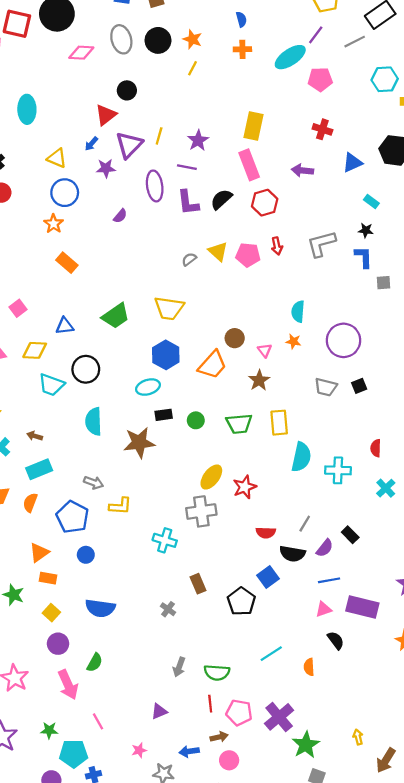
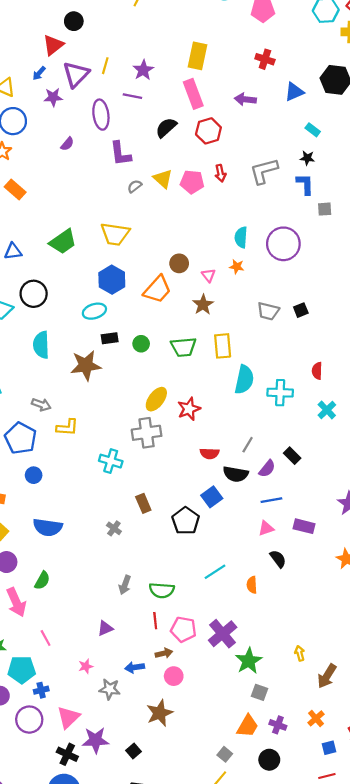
purple L-shape: (188, 203) -> (120, 154), moved
purple circle: (344, 340) -> (283, 244), moved
purple rectangle: (362, 607) -> (304, 526), size x0.7

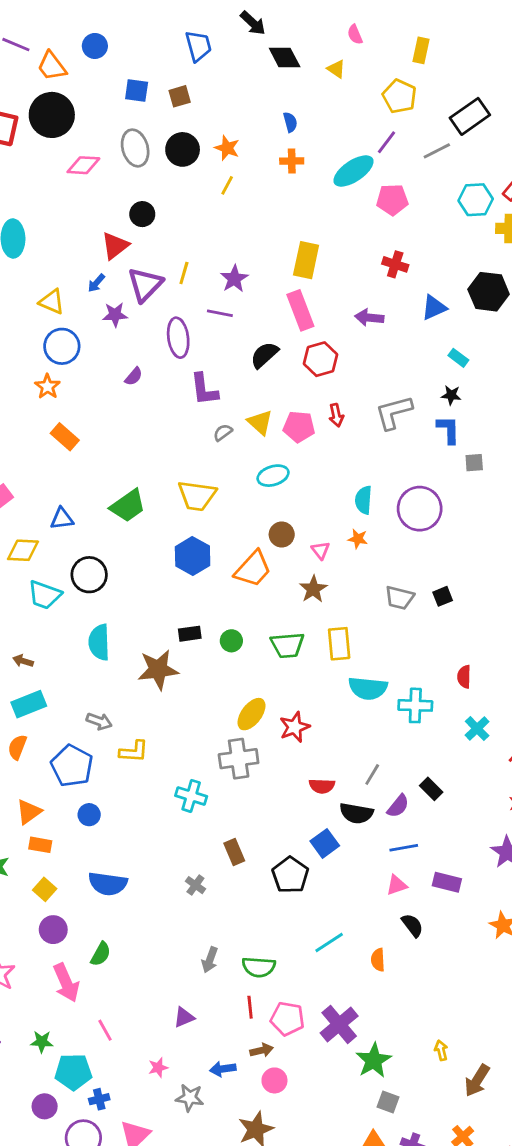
cyan ellipse: (94, 311) -> (273, 476), moved
cyan semicircle: (244, 380) -> (368, 688), turned 84

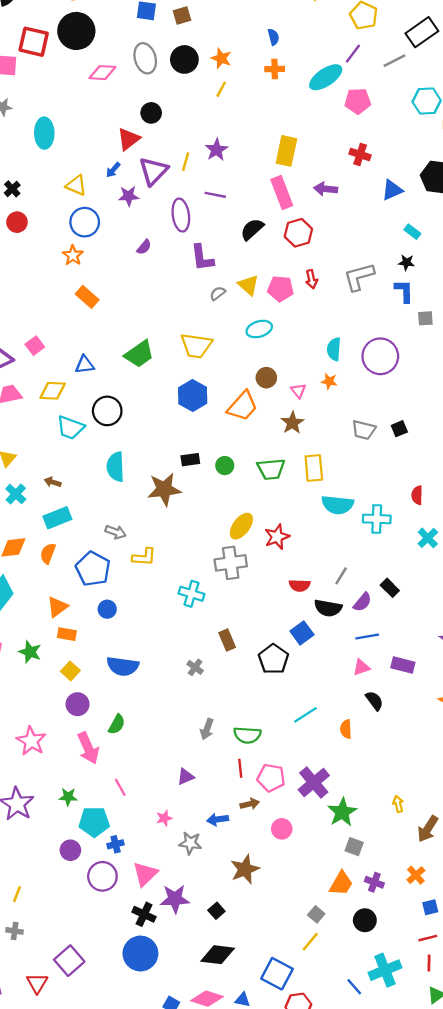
purple star: (234, 279) -> (216, 150), moved
purple arrow: (369, 318) -> (326, 189), moved
pink circle: (274, 1080) -> (282, 829), moved

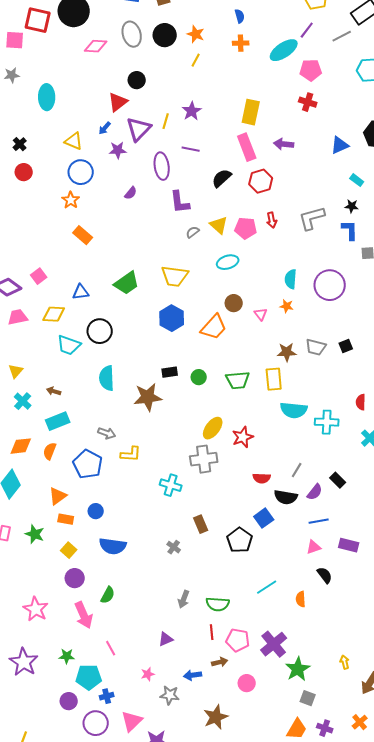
red cross: (360, 154) -> (308, 102), moved
brown star: (292, 423) -> (287, 352), moved, turned 30
blue circle: (107, 609) -> (96, 511), moved

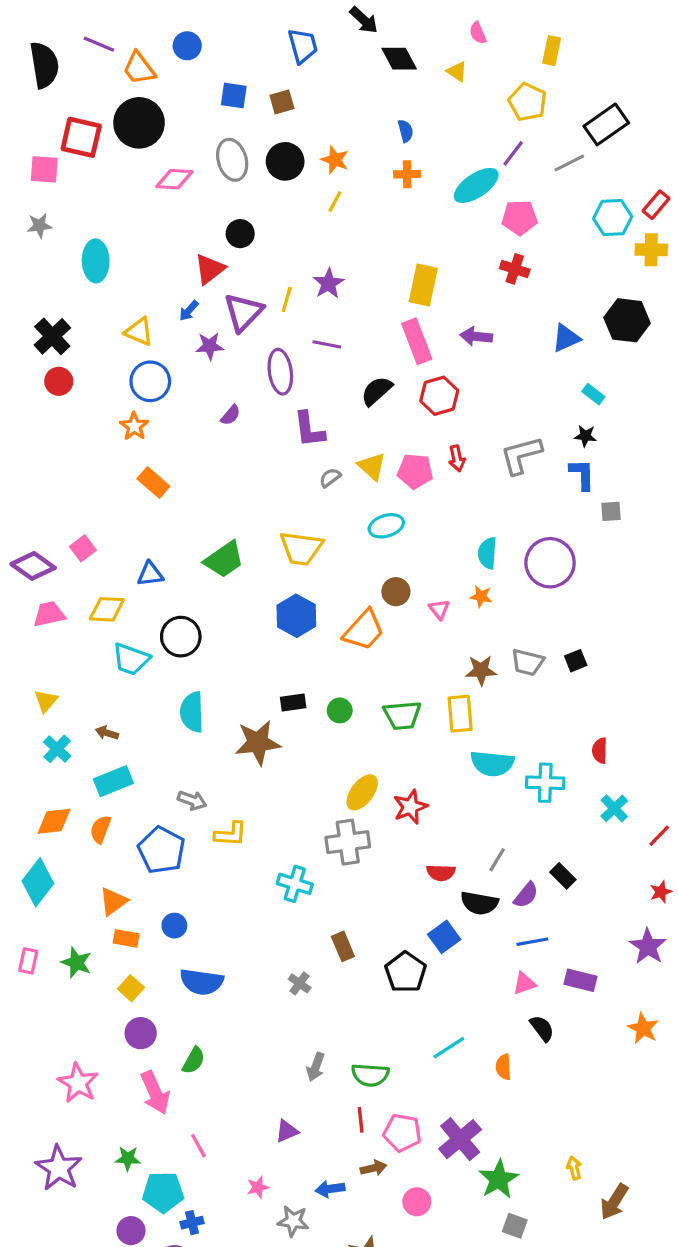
black cross: (20, 144) -> (52, 336), size x1.6

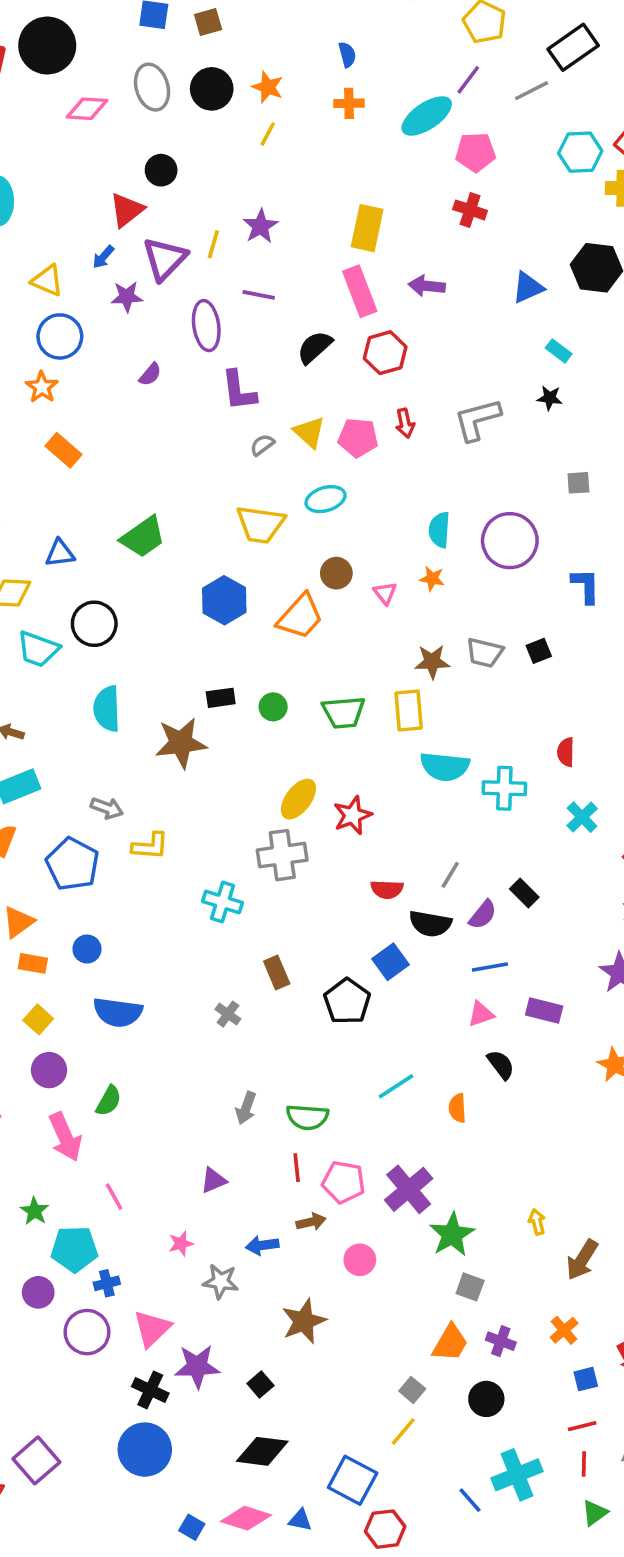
blue L-shape: (582, 474) -> (586, 586), moved
yellow trapezoid: (301, 548) -> (260, 524), moved
green star: (128, 1158) -> (35, 1211), turned 30

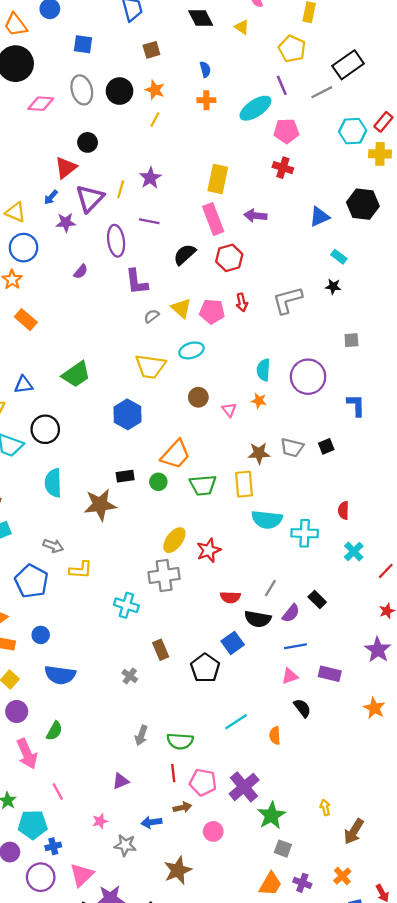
brown square: (208, 22) -> (151, 50), moved
purple line: (468, 80) -> (282, 85), turned -60
orange trapezoid: (300, 617) -> (175, 454), moved

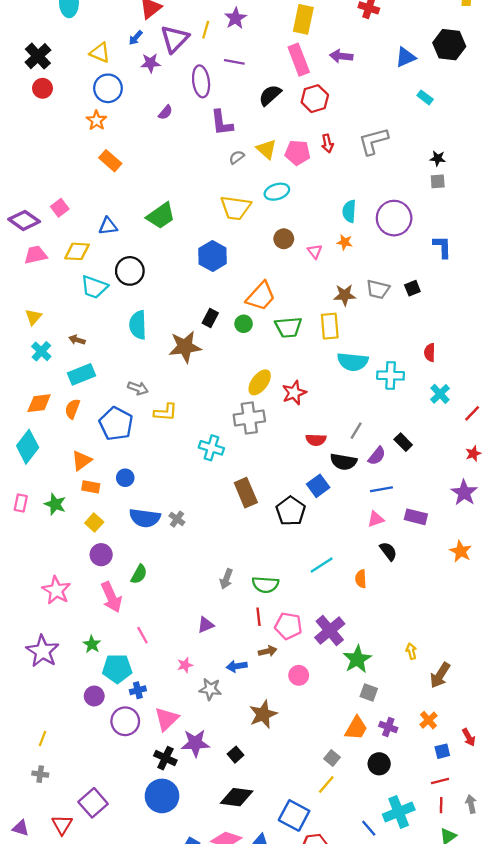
black star: (333, 286) -> (438, 158), moved
black rectangle: (125, 476) -> (210, 318), turned -54
brown rectangle: (161, 650) -> (246, 493), size x1.4
gray cross: (130, 676) -> (177, 519), moved

